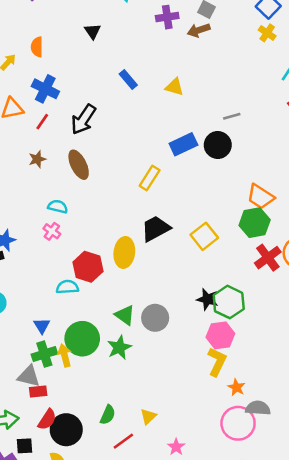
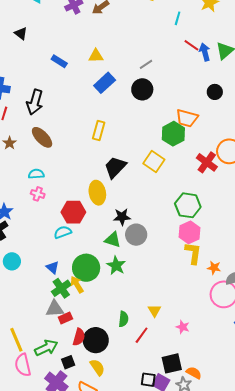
blue rectangle: (183, 144) -> (105, 83), moved
green hexagon: (255, 223) -> (173, 134), moved
black star: (207, 299) -> (122, 217), moved

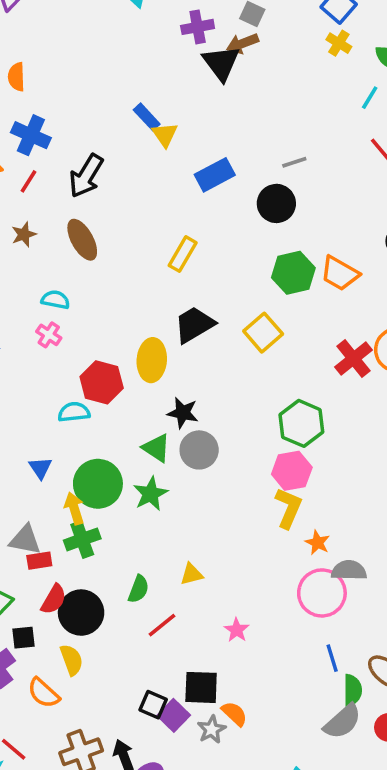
black triangle: (21, 33) -> (221, 63), moved, size x1.6
yellow triangle: (96, 56) -> (165, 135), moved, turned 42
green hexagon: (173, 134) -> (293, 273), moved
green cross: (61, 288) -> (82, 539), moved
yellow triangle: (154, 311) -> (192, 574), moved, turned 32

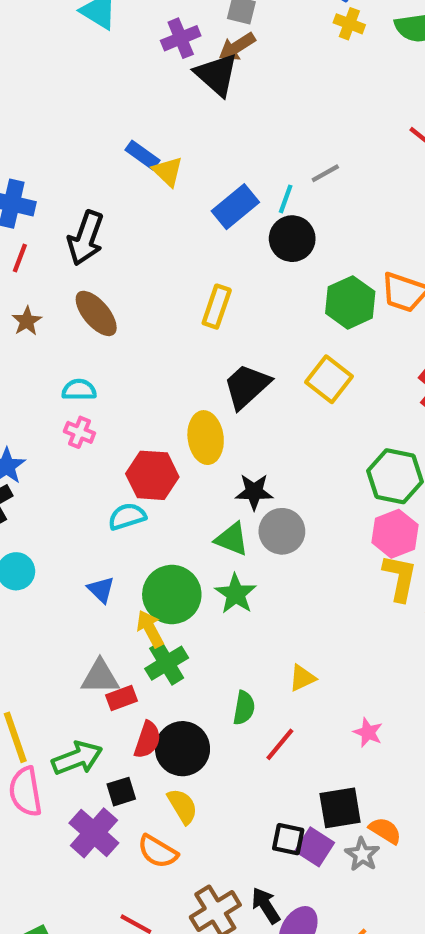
cyan line: (370, 98) -> (286, 199), moved
black circle: (276, 203) -> (292, 239), moved

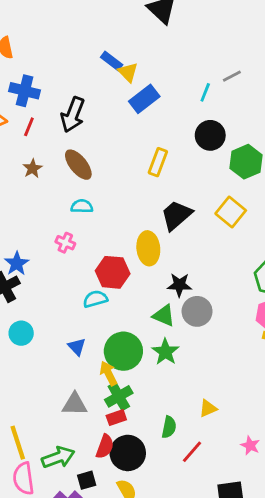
blue rectangle: (235, 207) -> (144, 99), moved
black circle: (292, 239) -> (210, 135), moved
cyan semicircle: (79, 390) -> (82, 206), moved
red rectangle: (122, 698) -> (116, 418), moved

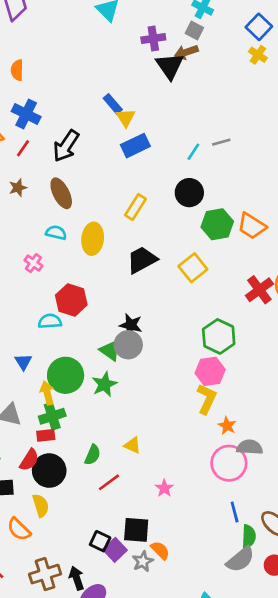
yellow ellipse: (148, 248) -> (93, 239), moved
gray circle: (197, 311) -> (128, 345), moved
yellow triangle: (208, 408) -> (132, 445), turned 36

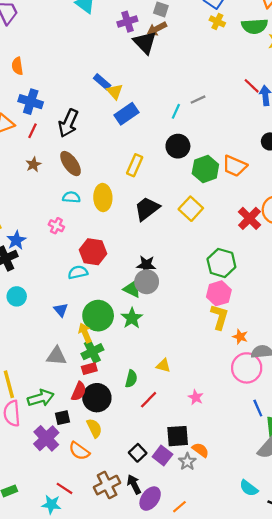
black square: (100, 541) -> (138, 453), moved, turned 30

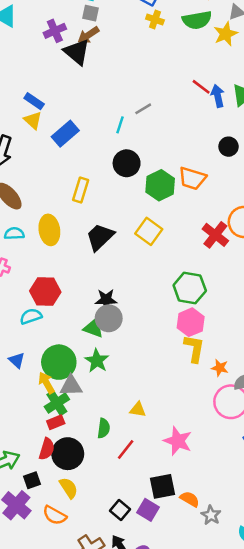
yellow triangle: (115, 92) -> (33, 120), moved
gray triangle: (56, 356) -> (71, 386), moved
pink star: (196, 397) -> (178, 441), size x1.6
gray star: (187, 462) -> (211, 515), moved

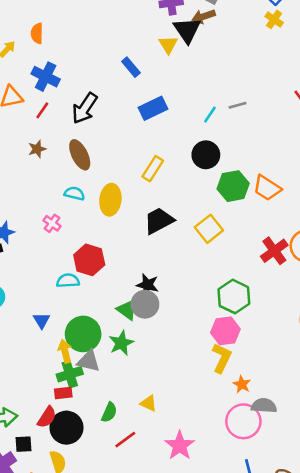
yellow triangle: (33, 120) -> (168, 45), moved

